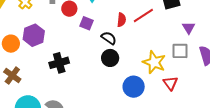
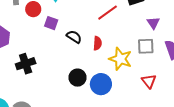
red semicircle: (122, 20) -> (97, 43), moved
black circle: (110, 58) -> (77, 78), moved
red triangle: (171, 83) -> (149, 81), moved

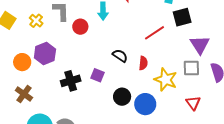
purple square: (51, 23) -> (98, 75), moved
purple triangle: (153, 23) -> (200, 45), size x1.5

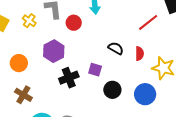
purple hexagon: (45, 54) -> (54, 51), moved
black circle: (122, 97) -> (112, 90), moved

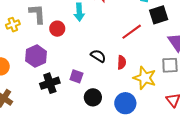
yellow cross: (29, 21) -> (13, 25), turned 32

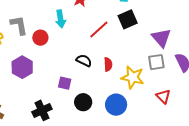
black square: (159, 15) -> (128, 19), moved
red line: (132, 32) -> (99, 29), moved
black cross: (50, 83) -> (42, 110), moved

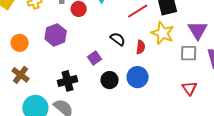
yellow star: (133, 77) -> (163, 33), moved
purple square: (65, 83) -> (95, 58), turned 32
blue circle: (116, 105) -> (138, 77), moved

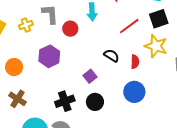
black circle: (110, 80) -> (95, 102), moved

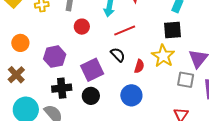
red line: (129, 26) -> (125, 30), moved
red circle: (70, 29) -> (82, 27), moved
purple hexagon: (49, 56) -> (55, 57), moved
purple square: (90, 76) -> (92, 70), size x1.6

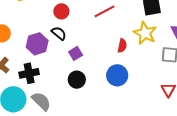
black semicircle: (118, 55) -> (59, 33), moved
purple square: (92, 70) -> (76, 53), size x0.6
black cross: (62, 88) -> (29, 73), moved

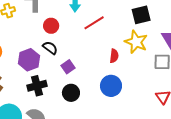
black cross: (29, 73) -> (37, 86), moved

